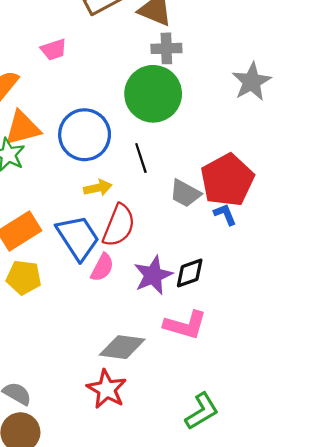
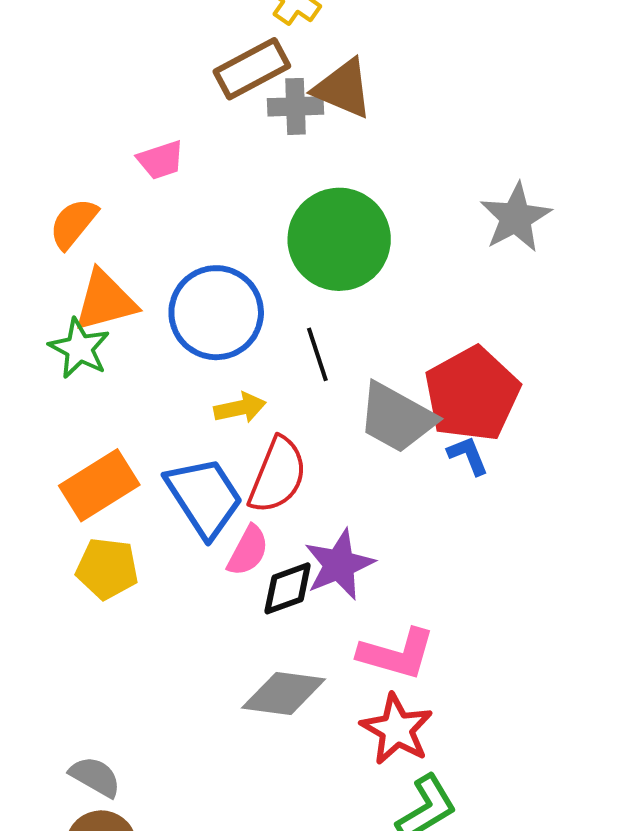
gray cross: (166, 48) -> (296, 106), moved
gray trapezoid: (185, 193) -> (397, 418), size x1.4
black diamond: (190, 273) -> (288, 588), moved
red star: (107, 389) -> (397, 729), moved

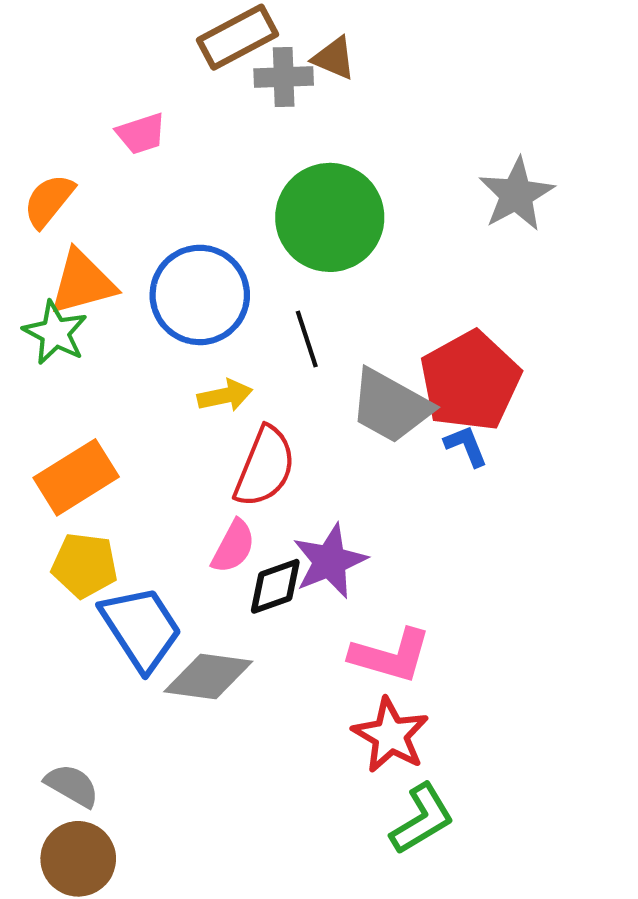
brown triangle: (343, 89) -> (334, 58), size x0.7
blue trapezoid: (204, 497) -> (141, 628), moved
gray diamond: (284, 693) -> (208, 676), moved

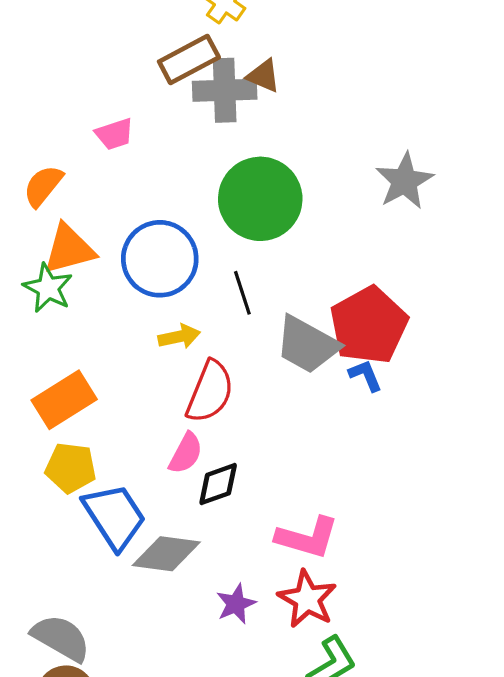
gray cross: (284, 77) -> (225, 90), size x1.4
purple star: (330, 561) -> (236, 604), moved, size x0.7
gray semicircle: (72, 785) -> (61, 638), size x1.4

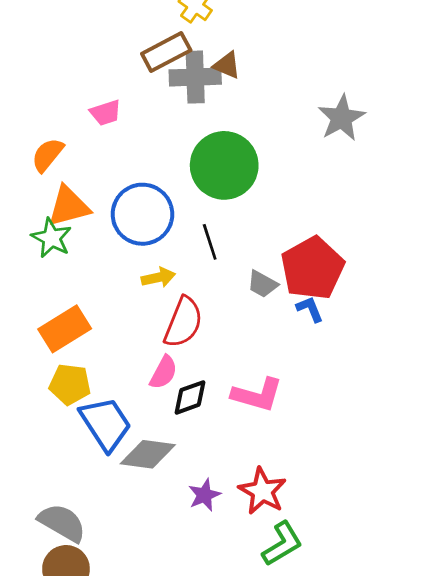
gray star: (404, 181) -> (342, 118), moved
gray trapezoid: (307, 345) -> (262, 284), size x0.6
pink L-shape: (307, 537) -> (257, 395), moved

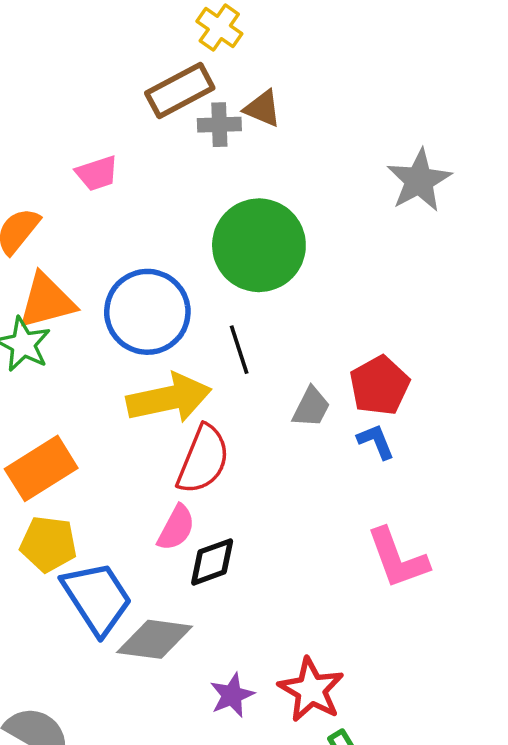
gray cross: (195, 77) -> (219, 125), size x0.6
red pentagon: (313, 268) -> (380, 386), size x0.7
yellow arrow: (158, 277) -> (169, 398), size x1.8
gray trapezoid: (262, 284) -> (311, 407), turned -92
pink L-shape: (257, 395) -> (398, 558), moved, turned 54

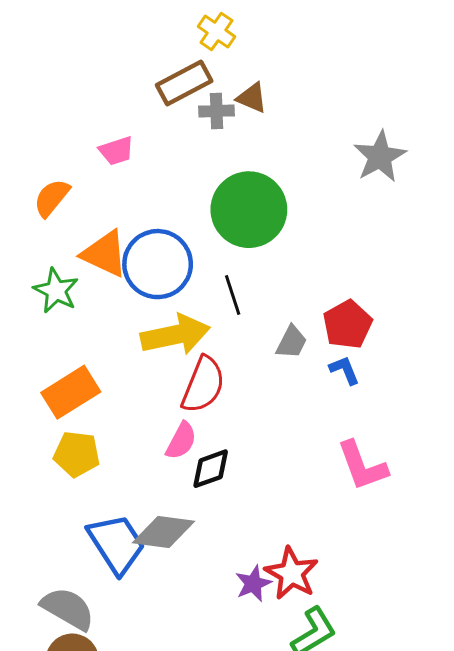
orange triangle: (47, 301) -> (105, 254), moved, turned 40
blue trapezoid: (97, 598) -> (116, 544), moved
purple star: (232, 695) -> (253, 584), moved

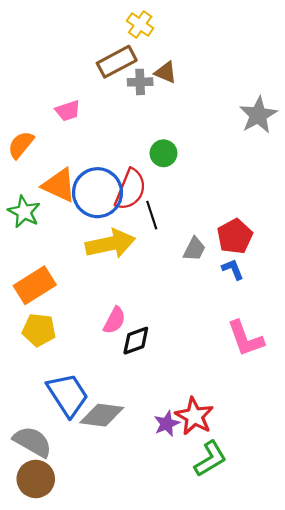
green circle: (249, 210) -> (163, 153), size x0.5
red semicircle: (203, 385) -> (130, 189), moved
gray diamond: (163, 532) -> (102, 415), moved

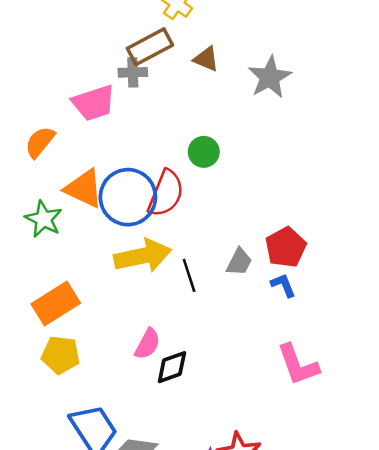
gray cross: (140, 82) -> (133, 72), moved
pink trapezoid: (68, 111) -> (94, 103), size x1.5
gray star: (258, 115) -> (270, 77), moved
black line: (152, 215) -> (189, 275), moved

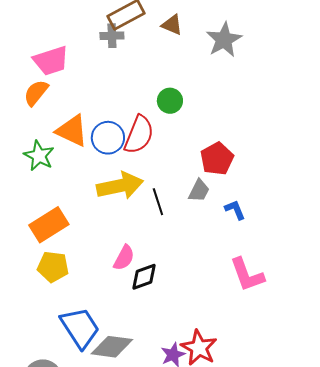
pink trapezoid: (94, 103) -> (51, 61), moved
blue circle: (128, 197) -> (108, 138), size x0.7
red pentagon: (286, 247) -> (217, 159), moved

